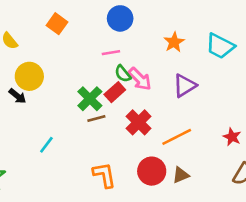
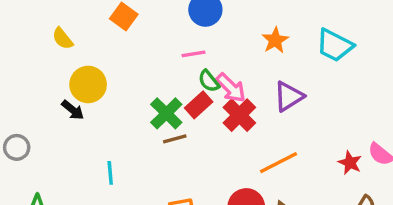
red cross: (139, 122) -> (239, 115), moved
cyan line: (46, 145) -> (110, 173), turned -42

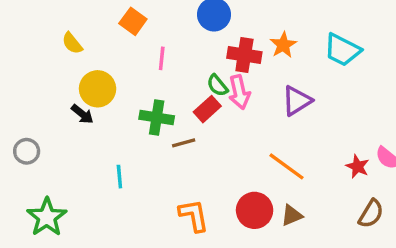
pink line: (194, 54) -> (162, 58), moved, turned -75
pink arrow: (231, 88) -> (239, 92), turned 32
green cross: (166, 113) -> (157, 118), moved, turned -36
red cross: (239, 115) -> (244, 55), moved, turned -36
orange line: (279, 163) -> (287, 166), turned 63

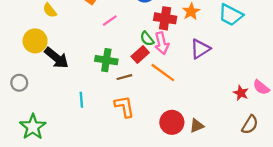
pink line: (162, 58) -> (110, 21), turned 49
yellow circle: (98, 89) -> (35, 41), moved
black arrow: (82, 114) -> (57, 58), size x1.6
orange line: (287, 166) -> (163, 73), moved
orange L-shape: (194, 215) -> (124, 107), moved

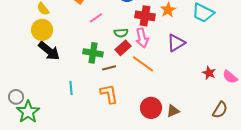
green semicircle: (147, 39) -> (121, 33), moved, turned -56
yellow circle: (35, 41) -> (42, 30), moved
gray circle: (19, 83) -> (16, 97), moved
red star: (241, 93) -> (209, 73), moved

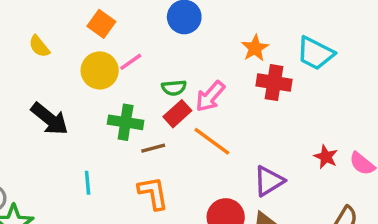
red cross: (145, 16) -> (274, 83), moved
yellow circle: (42, 30) -> (100, 70), moved
pink arrow: (142, 38) -> (210, 96), turned 54
purple triangle: (176, 43) -> (269, 181), moved

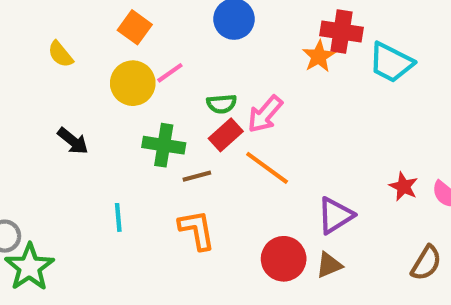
red cross: (274, 83) -> (341, 31), moved
black arrow: (50, 119) -> (73, 141), size x0.7

